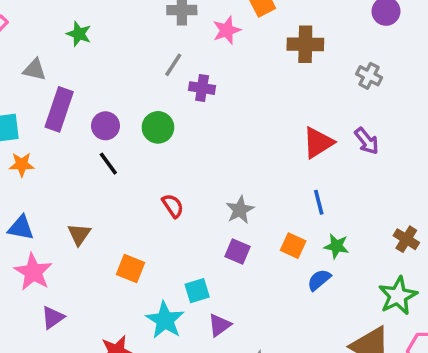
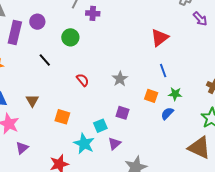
purple circle: (105, 126) -> (37, 22), moved
purple arrow: (367, 141) -> (200, 19), moved
purple square: (238, 252) -> (123, 113), moved

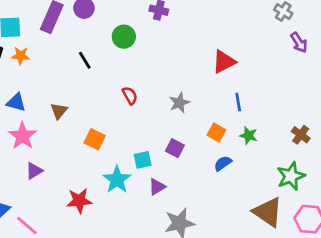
red triangle: (160, 38) -> (224, 62), moved
blue semicircle: (167, 113) -> (223, 163), moved

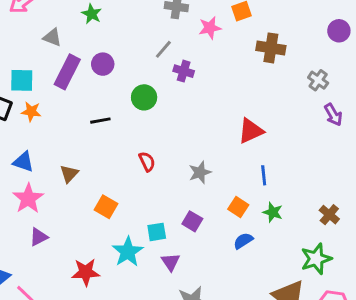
black line: (85, 60) -> (100, 121), turned -72
purple triangle: (157, 187) -> (171, 262), turned -36

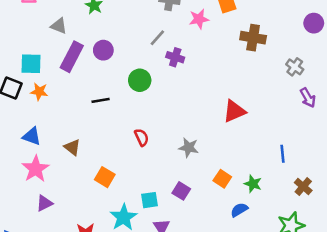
gray star: (200, 172) -> (189, 148), turned 30
brown triangle: (69, 174) -> (72, 147), turned -36
blue line: (264, 175) -> (283, 154), moved
blue semicircle: (243, 241) -> (239, 210), moved

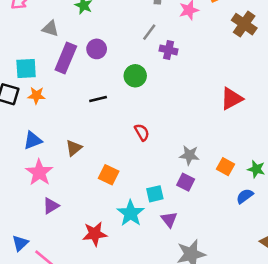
brown cross: (253, 38) -> (244, 24), turned 30
blue triangle: (32, 136) -> (33, 140), turned -36
brown triangle: (72, 147) -> (74, 148), turned 48
gray star: (189, 148) -> (189, 155), moved

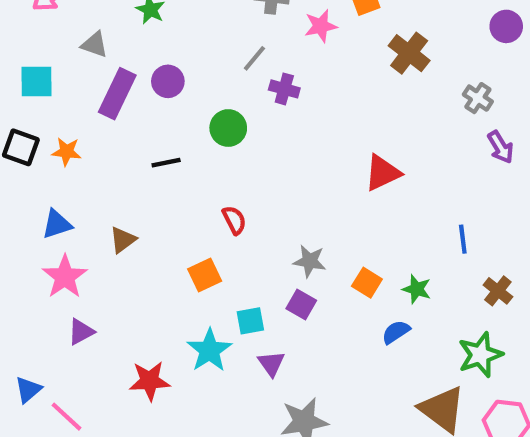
cyan square: (26, 68) -> (36, 81), moved
orange square: (109, 175) -> (205, 275), moved, turned 36

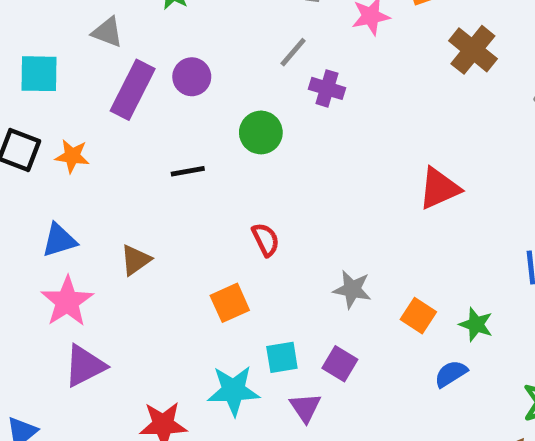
purple square: (301, 305) -> (340, 364), moved
purple triangle: (81, 332) -> (85, 366), size x1.4
cyan star: (209, 350) -> (234, 391), turned 30

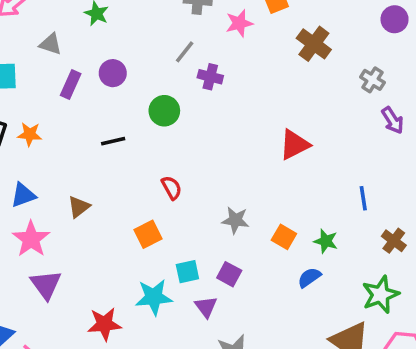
purple rectangle: (133, 90) -> (71, 85), size x0.7
purple triangle: (85, 366) -> (46, 285), turned -36

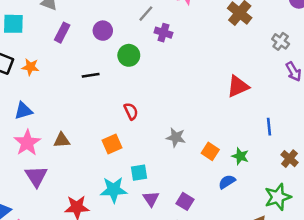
purple circle: (113, 73) -> (103, 31), moved
red triangle: (294, 145) -> (238, 86), moved
brown triangle: (79, 207) -> (62, 140), moved, turned 30
purple square: (229, 274) -> (185, 201), moved

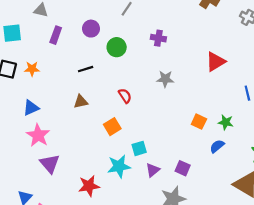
purple cross: (163, 33) -> (158, 38), moved
gray star: (176, 137) -> (165, 79), moved
brown triangle: (62, 140) -> (81, 102), moved
purple triangle: (151, 199) -> (153, 170), turned 32

